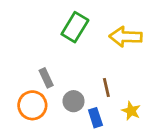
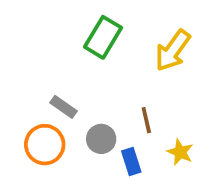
yellow arrow: (126, 37) -> (173, 50), turned -56
gray rectangle: (46, 78) -> (64, 107), turned -30

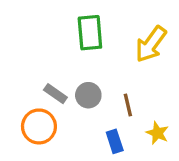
green rectangle: (103, 37) -> (90, 33), turned -36
gray circle: (101, 139) -> (88, 95), moved

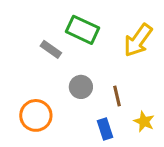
green rectangle: (90, 33) -> (82, 30), turned -60
gray rectangle: (55, 94) -> (51, 49), moved

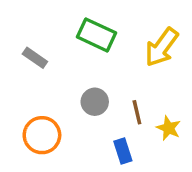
gray rectangle: (51, 49) -> (35, 58), moved
yellow star: (144, 121) -> (169, 128), moved

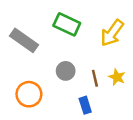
gray rectangle: (35, 58) -> (24, 40), size x1.6
yellow star: (169, 128) -> (117, 77), moved

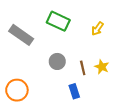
yellow arrow: (112, 33) -> (98, 29), size x0.6
orange circle: (29, 94) -> (17, 90), moved

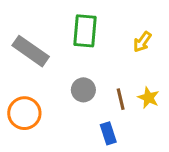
green rectangle: (58, 21) -> (85, 31), turned 70
orange circle: (17, 90) -> (24, 113), moved

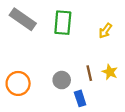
gray rectangle: (31, 51) -> (23, 19), moved
gray circle: (83, 90) -> (62, 80), moved

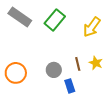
green rectangle: (63, 23) -> (55, 20), turned 35
yellow arrow: (105, 31) -> (92, 27), size x1.5

